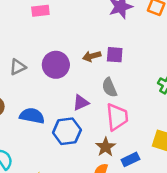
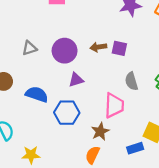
gray semicircle: (109, 87) -> (131, 81), moved
purple triangle: (81, 103) -> (76, 80), moved
blue rectangle: (130, 159) -> (135, 148), moved

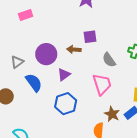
brown arrow: (98, 47) -> (74, 49), moved, turned 32
blue semicircle: (37, 94) -> (34, 83), moved, turned 54
brown star: (100, 131) -> (112, 114), moved

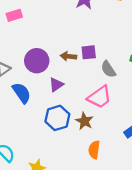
purple square: (90, 37) -> (89, 52), moved
pink trapezoid: (102, 84) -> (100, 97), turned 70
brown star: (112, 114) -> (84, 121), moved

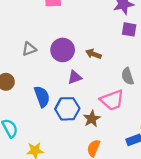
purple square: (89, 52) -> (129, 29), moved
blue semicircle: (22, 93) -> (42, 97), moved

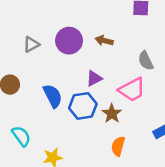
purple triangle: (75, 77) -> (94, 78), moved

